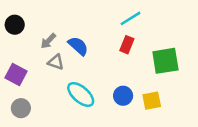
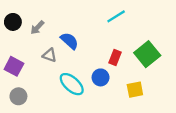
gray arrow: (48, 41) -> (37, 27), moved
red rectangle: (127, 45) -> (115, 57), moved
green square: (165, 61) -> (147, 54), turned -30
blue circle: (123, 96) -> (101, 77), moved

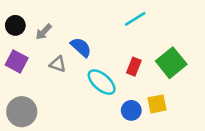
purple square: (14, 66) -> (17, 61), moved
blue circle: (101, 77) -> (131, 110), moved
cyan ellipse: (72, 84) -> (102, 82), moved
gray circle: (18, 96) -> (22, 112), size x1.5

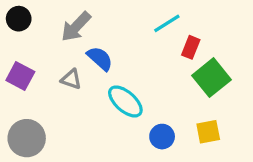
black circle: (15, 25) -> (19, 19), moved
gray arrow: (44, 32) -> (76, 27), moved, size x1.5
red rectangle: (134, 67) -> (191, 47), moved
yellow square: (157, 104) -> (208, 132), moved

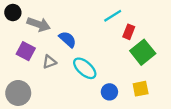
gray arrow: (76, 27) -> (39, 24), moved, turned -115
purple square: (20, 76) -> (26, 51), moved
gray triangle: (71, 79) -> (49, 62), moved, turned -40

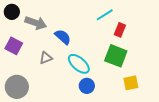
purple square: (26, 51) -> (14, 46), moved
green square: (143, 52) -> (116, 56), moved, turned -30
blue circle: (109, 92) -> (87, 86), moved

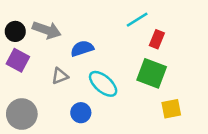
black circle: (12, 12) -> (15, 31), moved
blue semicircle: (63, 37) -> (82, 48), turned -60
blue circle: (87, 86) -> (81, 113), moved

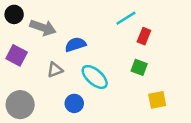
black circle: (15, 31) -> (14, 14), moved
green square: (152, 73) -> (139, 67), size x0.6

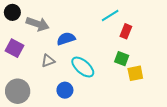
yellow square: (157, 100) -> (135, 73), moved

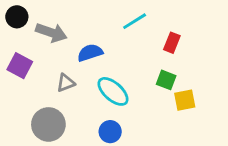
cyan line: (110, 16) -> (135, 21), moved
blue circle: (65, 90) -> (110, 132), moved
gray circle: (18, 91) -> (48, 124), moved

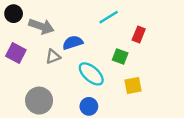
green square: (166, 80) -> (120, 57), moved
gray triangle: (66, 83) -> (53, 57), moved
yellow square: (185, 100) -> (133, 85), moved

